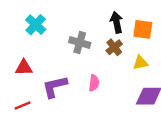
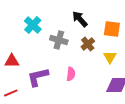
black arrow: (117, 22) -> (80, 19), moved, turned -30
cyan cross: (36, 25) -> (33, 25), moved
yellow triangle: (140, 63) -> (110, 57), turned -48

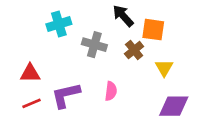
cyan cross: (33, 25) -> (59, 24), turned 30
orange square: (112, 29) -> (153, 30), moved
red line: (11, 93) -> (31, 103), moved

